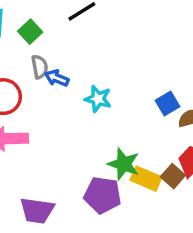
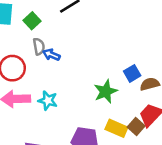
cyan star: (98, 99) -> (48, 100), moved
green star: (124, 164) -> (106, 91), moved, turned 30

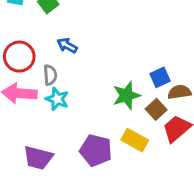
gray semicircle: (39, 46) -> (50, 75), moved
brown square: (136, 126) -> (156, 109), moved

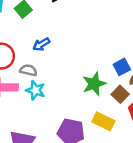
blue arrow: (67, 45) -> (41, 44), turned -56
gray semicircle: (50, 75) -> (28, 70), turned -70

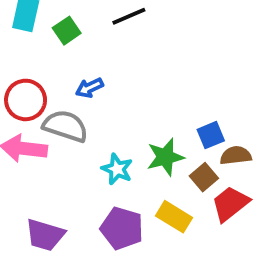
gray semicircle: (28, 70) -> (65, 126), size x1.6
cyan star: (36, 90) -> (117, 169), moved

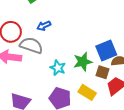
blue square: (211, 135) -> (106, 50), size x1.5
brown square: (204, 177) -> (103, 72), turned -32

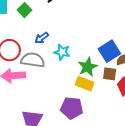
cyan star: (58, 68) -> (62, 52), moved
yellow rectangle: (87, 92) -> (85, 84), moved

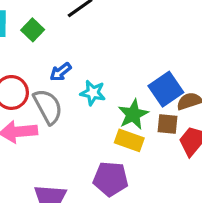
gray semicircle: (33, 60) -> (48, 107), turned 55

